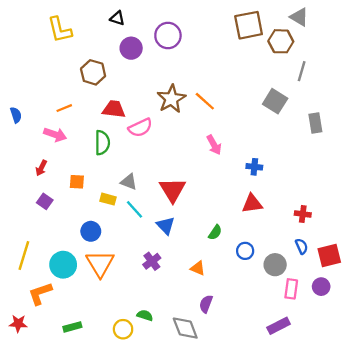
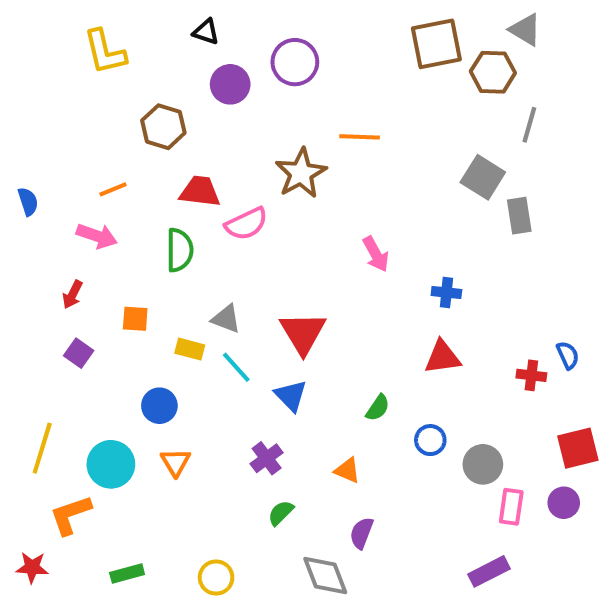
orange line: (205, 101) -> (360, 137), moved, turned -40
gray rectangle: (315, 123) -> (519, 216), moved
blue semicircle: (302, 246) -> (568, 355), moved
orange triangle: (100, 264) -> (176, 462), size x0.6
green semicircle: (145, 315) -> (281, 513), moved, turned -63

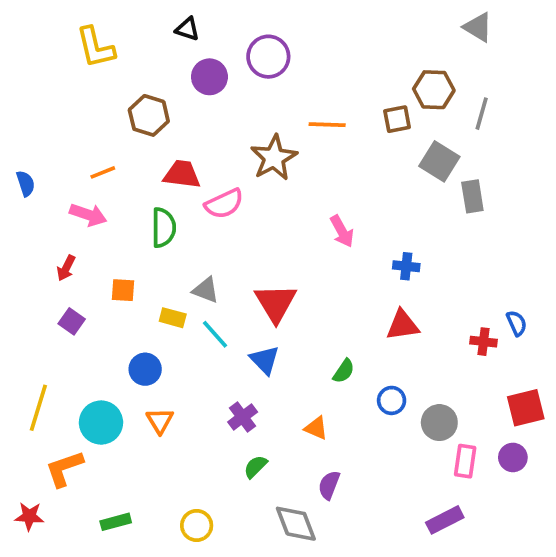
brown square: (436, 44) -> (397, 119), moved, size x0.6
brown hexagon: (493, 72) -> (434, 90), moved

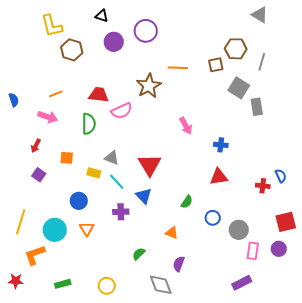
brown hexagon: (149, 115) -> (72, 50), moved
purple cross: (243, 417) -> (121, 212), moved, turned 35

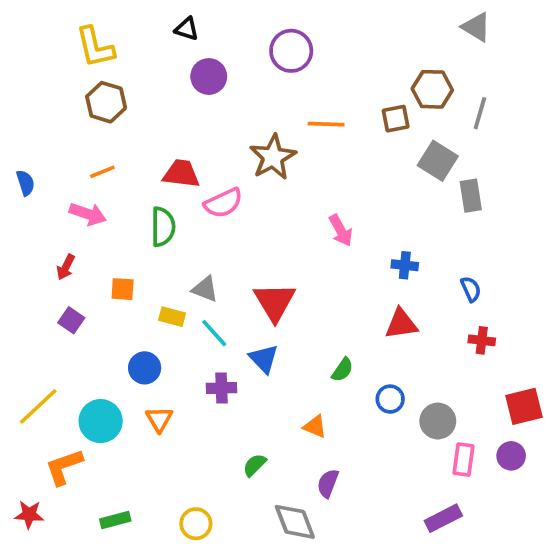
purple circle: (146, 31) -> (291, 51), moved
brown hexagon: (72, 50) -> (106, 102), moved
blue semicircle: (281, 176) -> (471, 289), moved
yellow line: (21, 222) -> (38, 406), turned 30

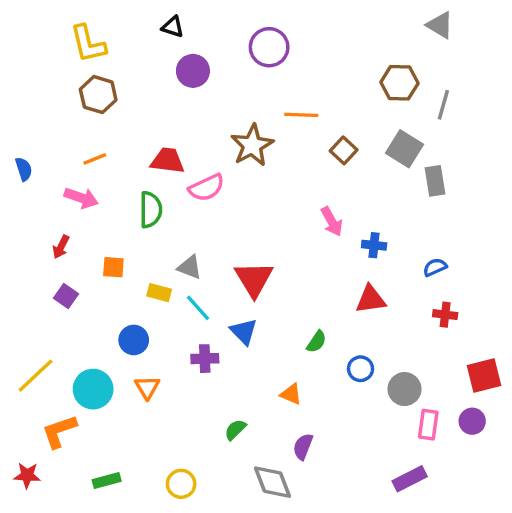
brown square: (396, 119) -> (344, 150), moved, turned -36
pink arrow: (341, 230) -> (332, 222), moved
blue semicircle: (471, 289) -> (435, 267), turned -90

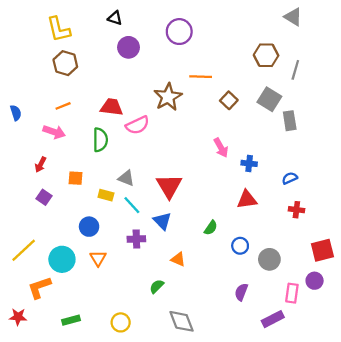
orange triangle: (291, 394) -> (178, 259), moved
pink rectangle: (428, 425) -> (292, 293), moved
purple semicircle: (303, 447) -> (241, 292), moved

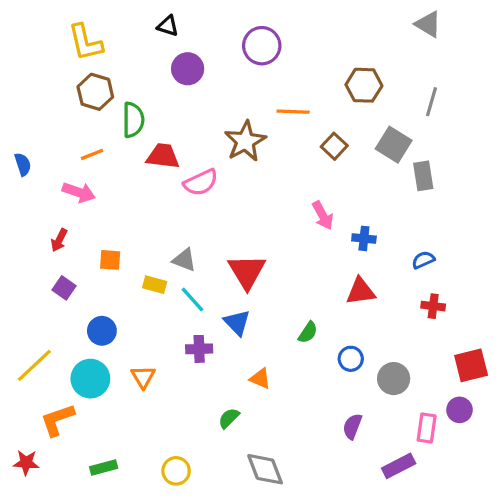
brown hexagon: (266, 55) -> (364, 85), moved
green semicircle: (100, 140) -> (133, 120), moved
blue circle: (89, 227) -> (102, 331), moved

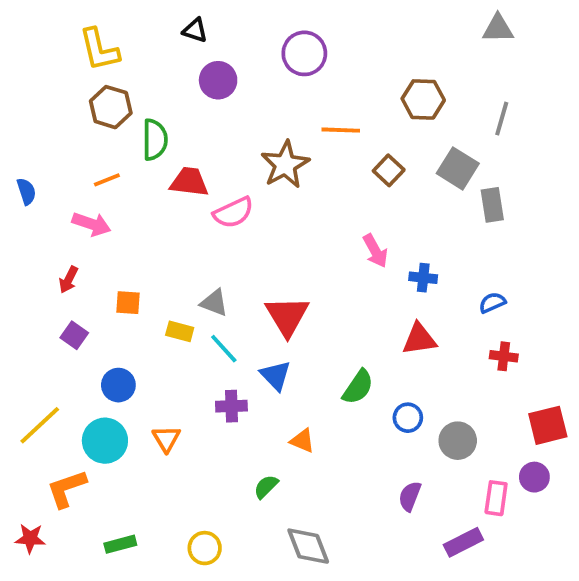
gray triangle: (428, 24) -> (498, 28), turned -32
green semicircle: (308, 332) -> (358, 387), size x1.4

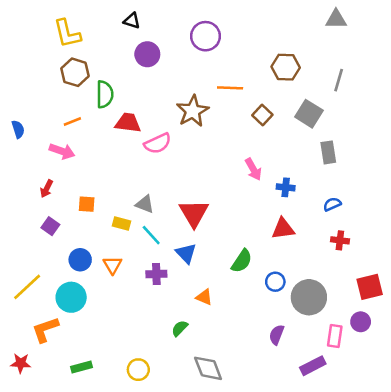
gray rectangle: (492, 205) -> (328, 152), moved
orange triangle: (166, 439) -> (112, 265), moved
gray circle: (458, 441) -> (309, 297), size x1.4

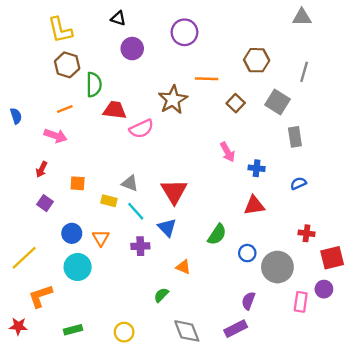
red cross: (340, 240) -> (307, 233), moved
cyan circle: (71, 297) -> (78, 267), moved
purple rectangle: (313, 366) -> (236, 329), moved

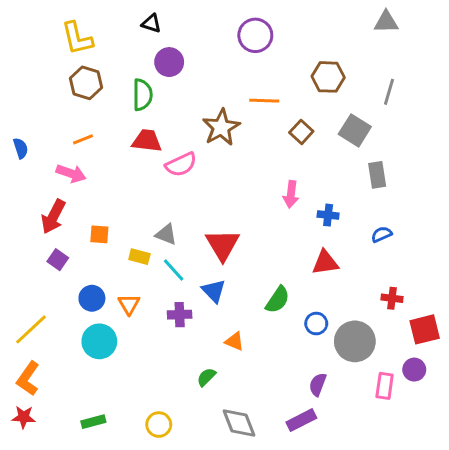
purple circle: (184, 32) -> (255, 35), moved
green semicircle: (94, 85) -> (142, 95), moved
pink arrow: (227, 152) -> (291, 194), turned 36
red arrow: (42, 169) -> (53, 217), size x1.6
orange L-shape: (40, 296) -> (28, 378), moved, turned -36

